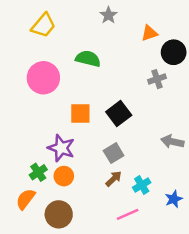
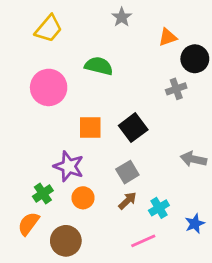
orange circle: (64, 176) -> (83, 198), moved

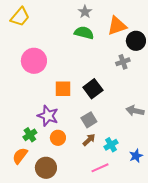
yellow trapezoid: (49, 29) -> (20, 17), moved
orange triangle: (168, 37) -> (117, 26), size x1.5
green semicircle: (99, 66) -> (84, 33), moved

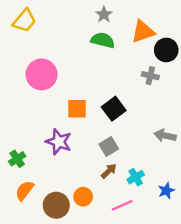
gray cross: (123, 62) -> (150, 76), turned 32
green cross: (30, 135) -> (17, 159), moved
orange circle: (58, 138) -> (83, 197), moved

